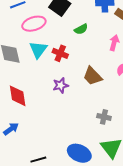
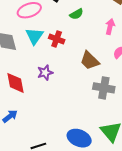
purple star: (61, 85) -> (45, 73), moved
gray cross: (104, 117) -> (104, 88), moved, size x1.5

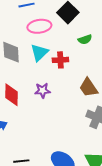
red cross: (57, 39) -> (60, 60), turned -35

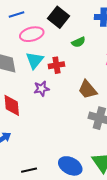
purple star: (43, 91) -> (41, 89), moved

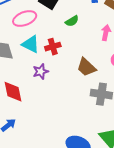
cyan triangle: (35, 60) -> (31, 44), turned -36

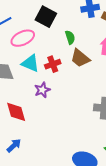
green semicircle: (72, 21) -> (70, 37), turned -72
brown trapezoid: (86, 67) -> (80, 58), moved

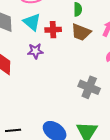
brown trapezoid: (80, 58) -> (81, 32), turned -35

